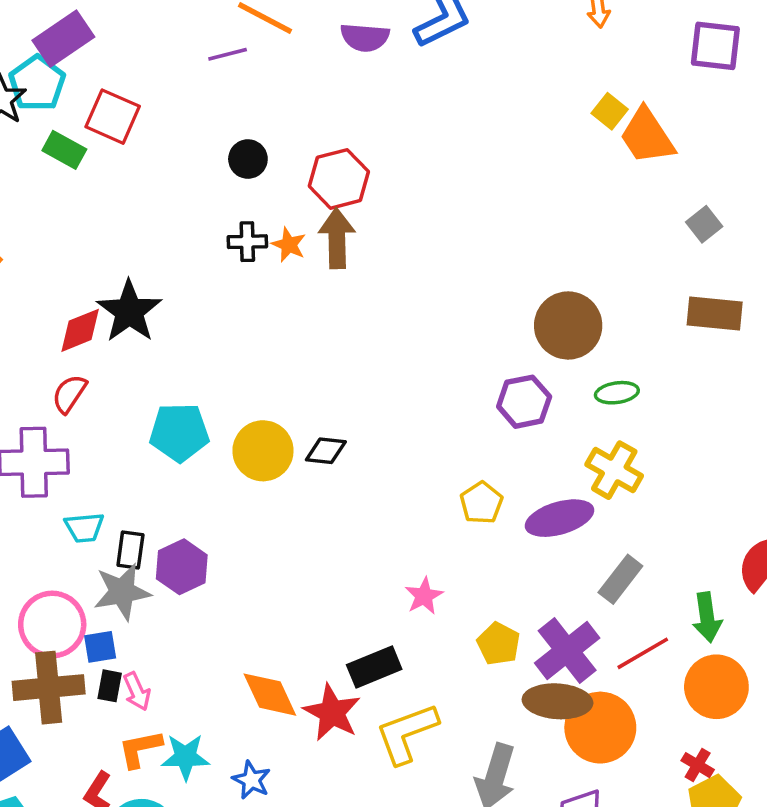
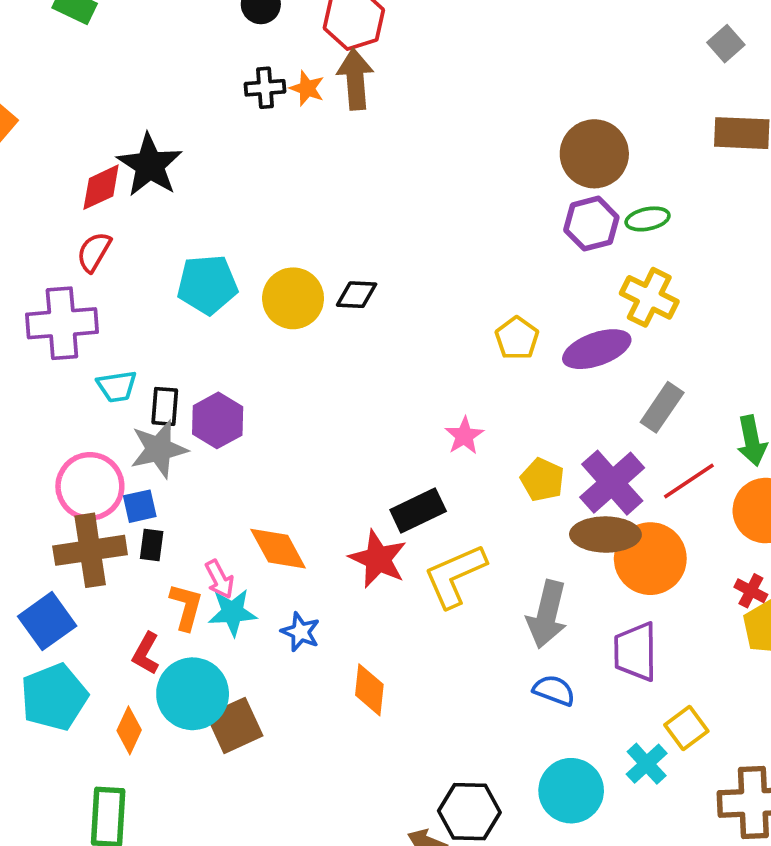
purple hexagon: (524, 402) -> (591, 224), moved
pink arrow: (137, 691) -> (220, 579), moved
orange diamond: (270, 695) -> (278, 549), moved
orange L-shape: (140, 749) -> (186, 607), turned 120

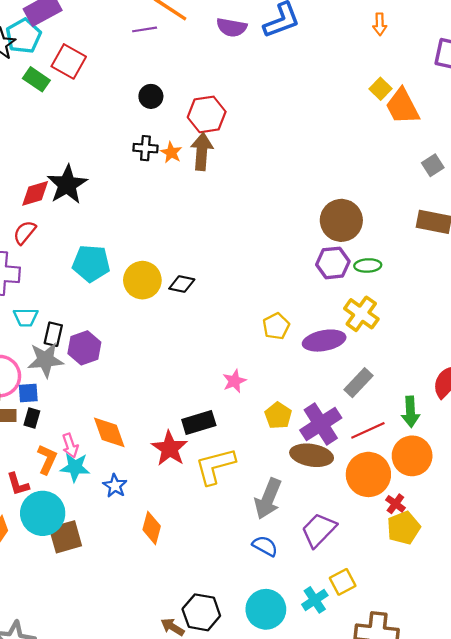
orange circle: (650, 559) -> (368, 474), moved
purple trapezoid: (635, 652) -> (319, 530), turned 36
red L-shape: (146, 653) -> (18, 484), turned -55

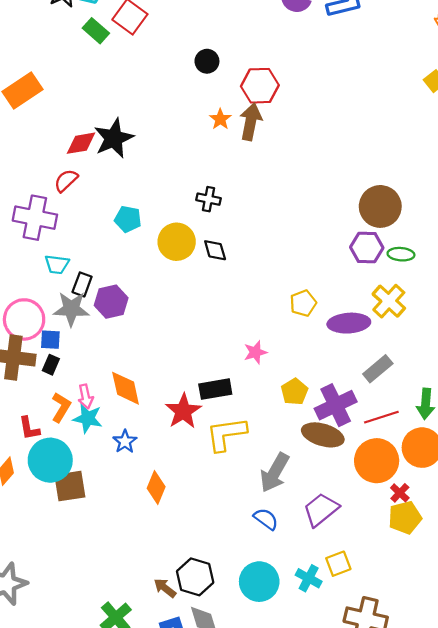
black cross: (145, 148) -> (209, 199), moved
cyan pentagon: (91, 263) -> (128, 219), size x0.7
black diamond: (182, 284) -> (215, 250), turned 55
cyan cross: (315, 600) -> (309, 578), turned -35

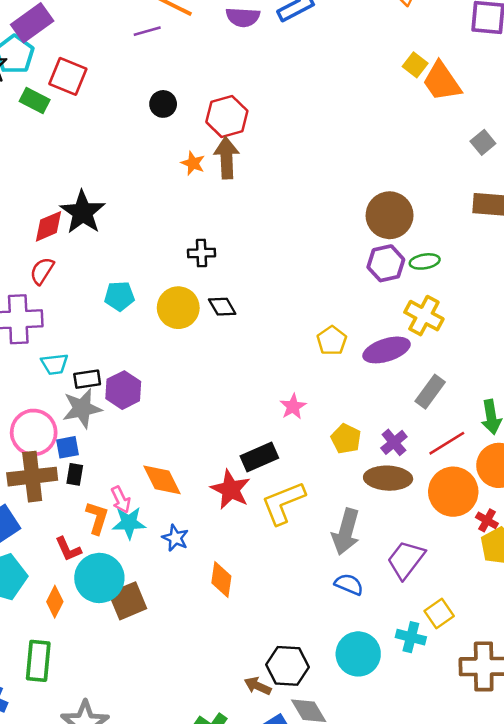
black rectangle: (82, 284) -> (87, 379), turned 75
purple cross: (336, 405) -> (394, 442), size x0.6

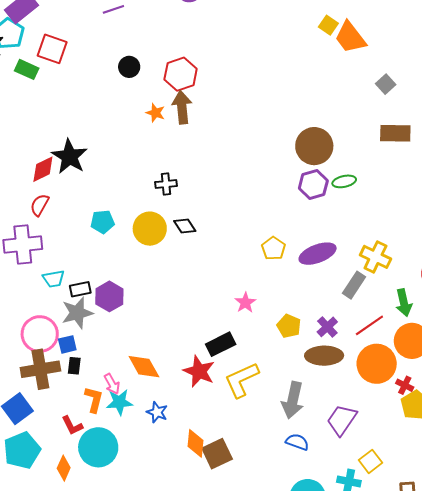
yellow cross: (424, 316) -> (375, 257), moved
brown square: (128, 601) -> (217, 454), moved

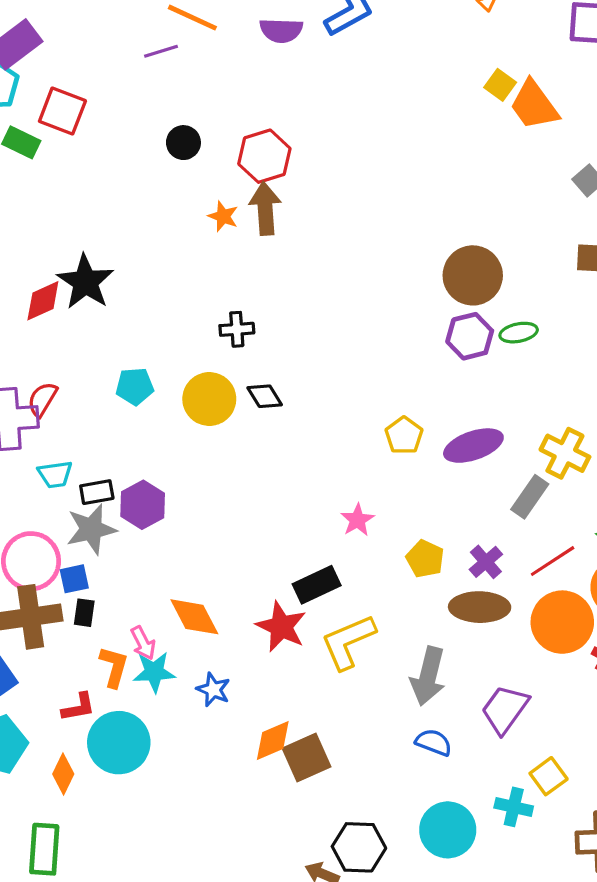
red semicircle: (40, 205) -> (42, 399), moved
red L-shape: (72, 426) -> (78, 707), turned -75
orange diamond: (196, 443) -> (273, 740), turned 60

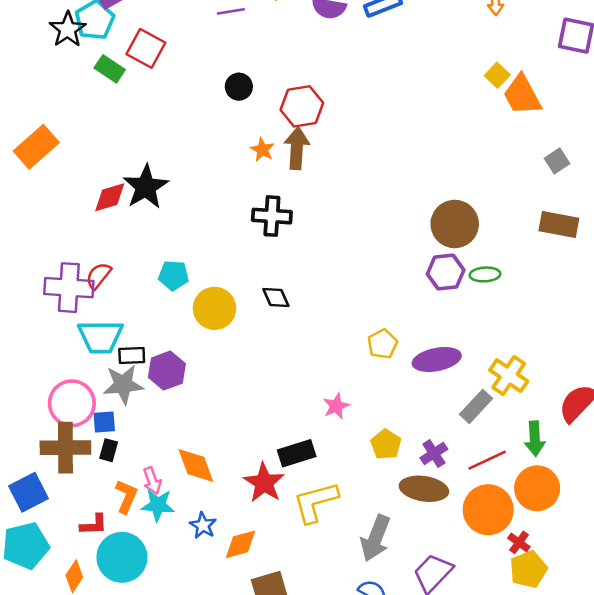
black cross: (237, 329) -> (272, 216), moved, size x1.4
yellow circle: (209, 399) -> (214, 308), moved
cyan trapezoid: (55, 474) -> (101, 337), size x1.6
orange diamond: (273, 740) -> (241, 544), moved

